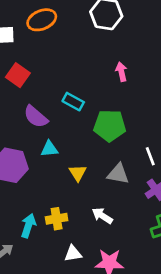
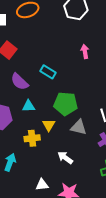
green pentagon: (110, 126) -> (66, 104), moved
yellow cross: (57, 219) -> (32, 138), moved

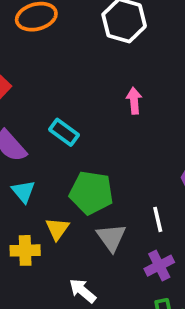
cyan triangle: (28, 106) -> (23, 191), turned 48
gray triangle: (79, 127) -> (111, 237), turned 36

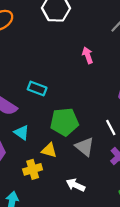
pink arrow: (134, 101) -> (88, 55), moved
yellow triangle: (57, 229) -> (49, 150), turned -35

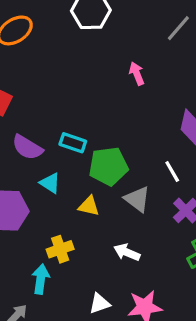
cyan rectangle: (37, 88) -> (73, 143), moved
yellow cross: (33, 169) -> (60, 249), moved

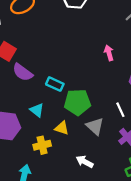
pink arrow: (137, 74) -> (109, 53), moved
purple semicircle: (27, 147) -> (23, 72), moved
yellow cross: (60, 249) -> (42, 145), moved

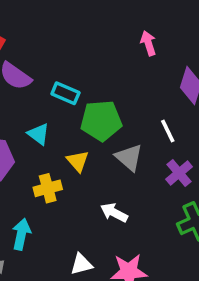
yellow triangle: (62, 128) -> (78, 161), turned 32

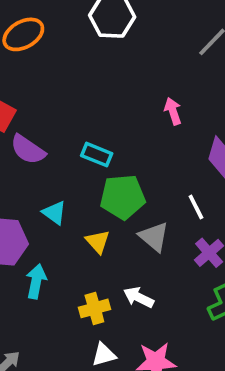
cyan rectangle: (65, 93) -> (97, 155), moved
yellow cross: (48, 188) -> (94, 308), moved
cyan arrow: (21, 234) -> (36, 281), moved

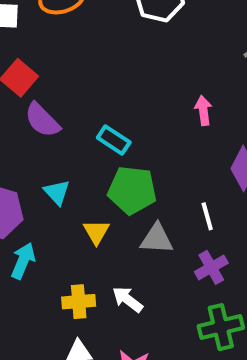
gray triangle: (154, 237) -> (157, 239), turned -48

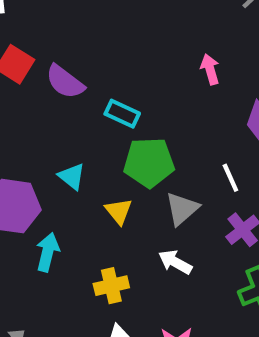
purple semicircle: (42, 120) -> (65, 82), moved
gray triangle: (157, 239) -> (182, 209), turned -36
white arrow: (128, 299) -> (175, 262), moved

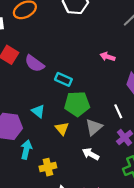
pink arrow: (210, 69) -> (108, 57), turned -56
yellow cross: (111, 286) -> (48, 167), moved

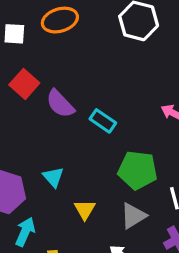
cyan rectangle: (63, 79) -> (103, 121), moved
green pentagon: (77, 104) -> (138, 170), moved

